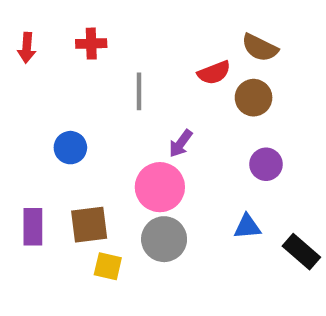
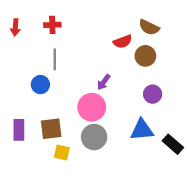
gray line: (139, 91) -> (55, 59), moved
blue triangle: (247, 227) -> (142, 130), size x1.5

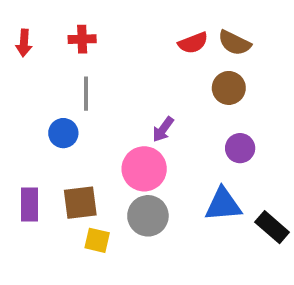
red semicircle: (123, 42) -> (193, 43), moved

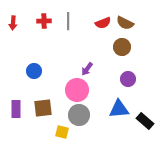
gray line: (86, 94) -> (68, 21), moved
yellow square: (97, 240) -> (62, 132), moved

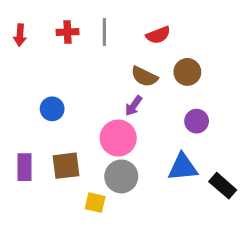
brown semicircle: (125, 23) -> (144, 77), moved

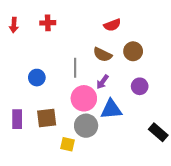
gray line: (104, 32) -> (75, 68), moved
purple arrow: (134, 106) -> (102, 82), moved
blue triangle: (183, 167) -> (111, 109), moved

